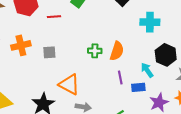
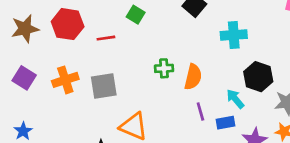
green cross: (95, 51) -> (164, 68), moved
gray square: (49, 52) -> (104, 86), size x1.5

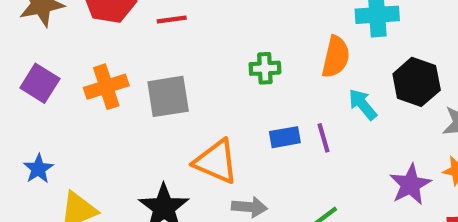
orange semicircle: (193, 77) -> (336, 57), moved
cyan arrow: (235, 99) -> (363, 104), moved
blue rectangle: (226, 123) -> (285, 137), moved

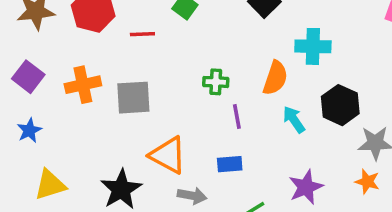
blue rectangle: (285, 137) -> (230, 164), moved
purple line: (323, 138) -> (237, 117), moved
blue star: (38, 169) -> (29, 131), moved
purple star: (410, 184) -> (306, 187), moved

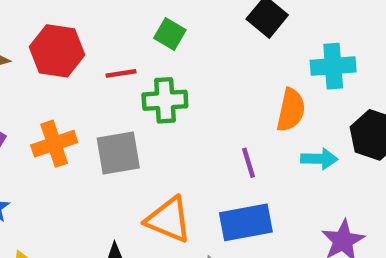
green cross: (216, 82) -> (165, 100), moved, size x1.4
cyan arrow: (294, 119) -> (319, 159), turned 132
blue rectangle: (230, 164) -> (246, 222), size x1.6

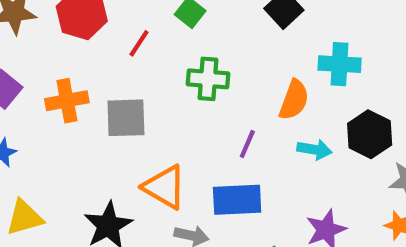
red line: (121, 73) -> (139, 43), turned -56
green cross: (165, 100) -> (208, 79), moved
purple line: (249, 163) -> (247, 144), turned 32

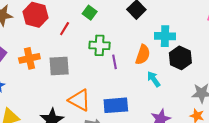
black hexagon: (370, 134) -> (180, 58), moved
purple line: (247, 144) -> (115, 62), moved, turned -32
cyan arrow: (314, 150) -> (154, 79), turned -133

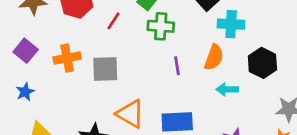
cyan cross: (165, 36) -> (231, 24), moved
green cross: (100, 45) -> (161, 26), moved
cyan arrow: (154, 79) -> (227, 89), turned -56

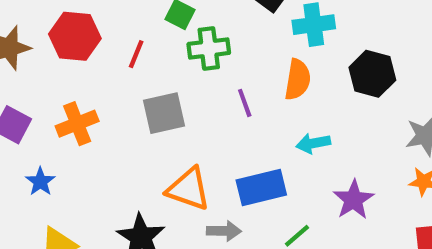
gray square: (105, 69) -> (164, 113), moved
cyan arrow: (227, 89) -> (313, 143), moved
blue star: (25, 92) -> (40, 182), moved

